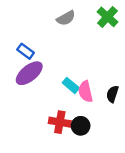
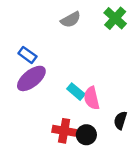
black semicircle: (112, 94) -> (120, 120), moved

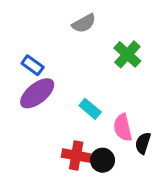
green cross: (115, 18) -> (127, 54), moved
pink semicircle: (92, 98) -> (123, 128), moved

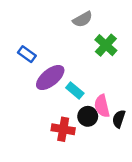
gray semicircle: (84, 23) -> (83, 19), moved
purple ellipse: (37, 93) -> (50, 78), moved
black circle: (102, 160) -> (88, 116), moved

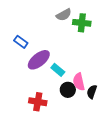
green cross: (106, 45) -> (82, 23), moved, turned -36
red cross: (63, 129) -> (38, 102), moved

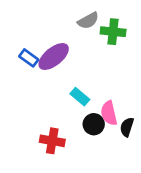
purple ellipse: (39, 60) -> (54, 57), moved

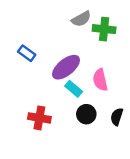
purple ellipse: (54, 57) -> (66, 67), moved
pink semicircle: (109, 113) -> (100, 80), moved
red cross: (52, 141) -> (39, 118), moved

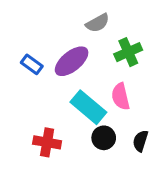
green cross: (104, 29) -> (128, 52), moved, turned -30
purple ellipse: (66, 67) -> (72, 61), moved
cyan rectangle: (74, 89) -> (88, 107), size x1.6

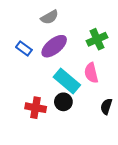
gray semicircle: (98, 23) -> (49, 17), moved
black circle: (104, 138) -> (63, 102), moved

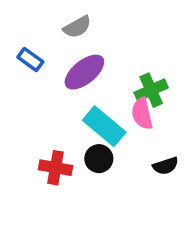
green cross: (97, 39) -> (151, 90), moved
blue rectangle: (24, 48) -> (30, 59), moved
black semicircle: (106, 106) -> (166, 166), turned -126

